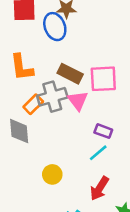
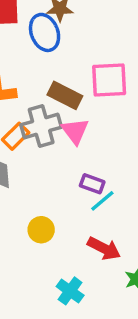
pink square: (103, 79) -> (109, 80), moved
purple rectangle: (103, 131) -> (92, 184), moved
red arrow: (99, 188) -> (104, 248), turned -95

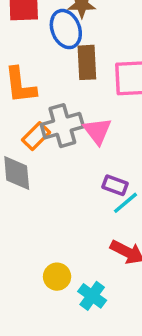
brown rectangle: (65, 95) -> (87, 62), moved, turned 60
yellow circle: (41, 230) -> (57, 277), moved

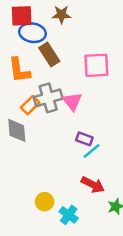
blue ellipse: (66, 29) -> (32, 33), moved, turned -60
brown rectangle: (87, 62) -> (49, 54), moved, turned -30

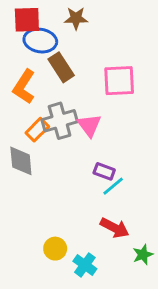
orange L-shape: (19, 70) -> (24, 87), turned 40

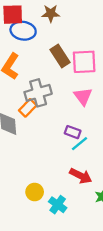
brown rectangle: (61, 67) -> (60, 56), moved
pink triangle: (89, 125) -> (83, 96), moved
orange rectangle: (37, 130) -> (28, 108), moved

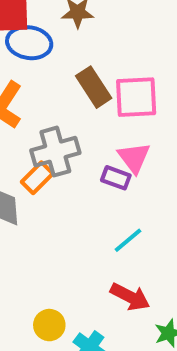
purple rectangle: (73, 132) -> (116, 178), moved

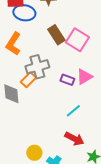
pink square: (136, 97) -> (77, 40), turned 35
pink triangle: (134, 158) -> (84, 77), moved, turned 36

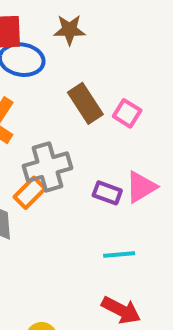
pink square: (77, 40) -> (127, 113), size x0.6
cyan line: (73, 111) -> (119, 254), turned 35

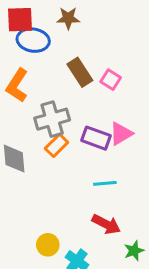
orange rectangle: (30, 193) -> (57, 145), moved
purple rectangle: (107, 193) -> (96, 138), size x1.4

